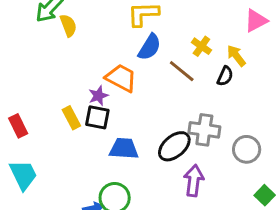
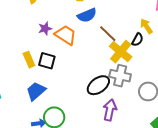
yellow cross: (201, 46) -> (121, 52), moved, size x1.6
blue semicircle: (150, 47) -> (87, 15), turned 30
purple star: (98, 96) -> (45, 29), moved
blue trapezoid: (124, 149) -> (36, 91), moved, turned -50

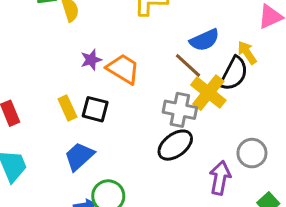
blue semicircle: (87, 15) -> (204, 40), moved
black semicircle: (137, 40) -> (234, 74), size x1.6
gray cross: (120, 76) -> (180, 110), moved
purple arrow: (110, 110) -> (220, 178), moved

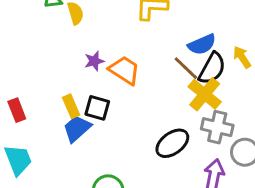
black semicircle: (234, 74) -> (212, 68), moved
gray cross: (180, 110) -> (217, 127), moved
blue trapezoid: (79, 156) -> (77, 129), moved

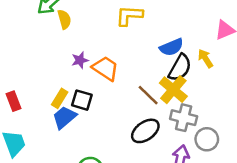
brown line: (186, 68) -> (148, 95), moved
yellow rectangle: (71, 106) -> (60, 98), turned 54

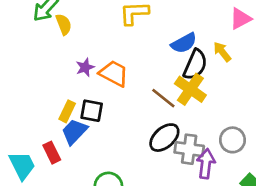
red rectangle: (13, 101) -> (52, 153), moved
gray cross: (184, 118) -> (189, 149), moved

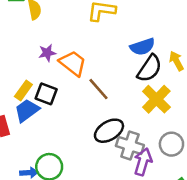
yellow cross: (190, 89) -> (156, 99), moved
brown line: (163, 98) -> (99, 89), moved

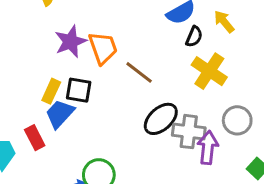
purple star: (47, 53) -> (71, 42), size x1.5
orange trapezoid: (73, 63) -> (103, 48), turned 44
black semicircle: (149, 68) -> (194, 37), size x0.6

